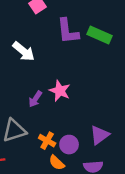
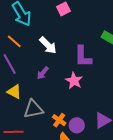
purple L-shape: (68, 31) -> (83, 57), moved
purple arrow: (35, 99) -> (43, 73), moved

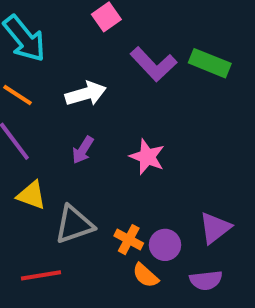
white arrow: (48, 45) -> (86, 94), turned -54
purple L-shape: (83, 57) -> (153, 64), moved, turned -35

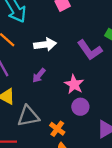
purple L-shape: (153, 64) -> (90, 50), moved
purple circle: (165, 245) -> (80, 107), moved

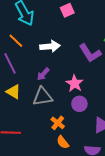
gray triangle: (28, 116) -> (43, 97), moved

